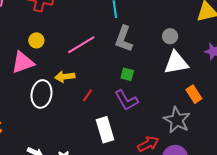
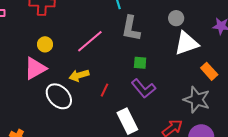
white ellipse: (41, 94) -> (59, 96), turned -44

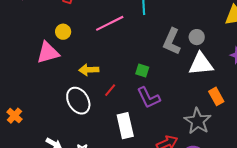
gray L-shape: (131, 28) -> (172, 41), moved
pink line: (90, 41) -> (110, 23), moved
green square: (140, 63) -> (142, 71), moved
white ellipse: (59, 96) -> (78, 101), moved

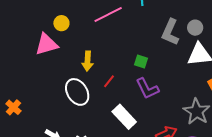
yellow arrow: (89, 70) -> (88, 61), turned -84
white rectangle: (125, 126) -> (124, 117), turned -30

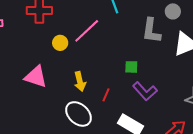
yellow circle: (61, 23) -> (60, 43), moved
gray circle: (195, 28) -> (173, 11), moved
pink triangle: (46, 44) -> (36, 77), turned 50

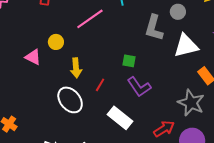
yellow circle: (60, 43) -> (56, 42), moved
pink triangle: (36, 77) -> (33, 57), size x0.7

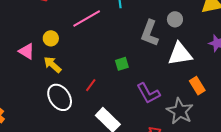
green square: (129, 61) -> (122, 64), turned -32
yellow arrow: (76, 68) -> (52, 65), moved, turned 132
purple L-shape: (139, 87) -> (148, 93), moved

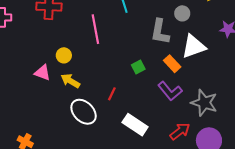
pink line: (87, 18) -> (95, 29), turned -60
orange rectangle: (197, 86) -> (172, 64), moved

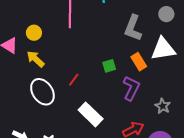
gray circle: (182, 13) -> (166, 14), moved
green square: (138, 67) -> (109, 66), moved
purple L-shape: (170, 91) -> (131, 88), turned -125
gray star: (204, 103) -> (163, 106), size x0.6

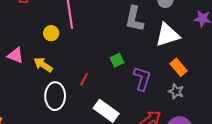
yellow circle: (34, 33) -> (51, 33), moved
orange rectangle: (139, 62) -> (179, 67), moved
white ellipse: (42, 92) -> (55, 96), turned 44

